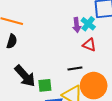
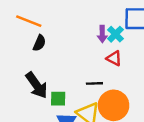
black semicircle: (12, 41) -> (39, 43), moved

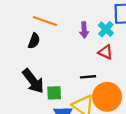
orange line: (29, 21) -> (45, 21), moved
purple arrow: (102, 34) -> (84, 30), moved

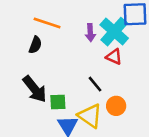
cyan cross: (106, 29) -> (114, 32), size x1.6
black line: (88, 77) -> (95, 84), turned 56
orange circle: (107, 97) -> (116, 106), size x0.6

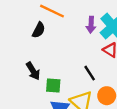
black arrow: (35, 89) -> (33, 71), size x0.7

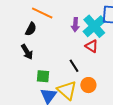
black arrow: (33, 71) -> (27, 52), moved

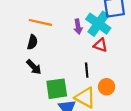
black line: (74, 66) -> (87, 70), turned 40
green square: (43, 76) -> (57, 89), size x1.5

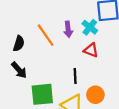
orange line: (40, 22) -> (46, 35), moved, turned 40
cyan cross: (98, 24) -> (90, 27), size x0.6

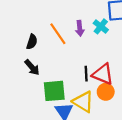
red triangle: (91, 50) -> (103, 74), moved, size x1.5

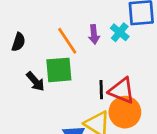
black semicircle: (32, 42) -> (18, 42), moved
green square: (54, 91) -> (59, 70), moved
orange circle: (106, 92) -> (125, 112), size x1.5

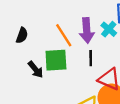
purple arrow: (94, 34) -> (87, 30), size x1.5
black line: (101, 90) -> (91, 58), moved

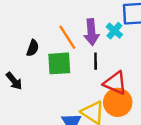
black semicircle: (22, 35) -> (33, 48), moved
black arrow: (36, 69) -> (14, 81), moved

